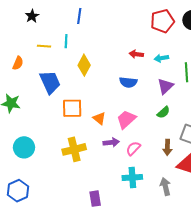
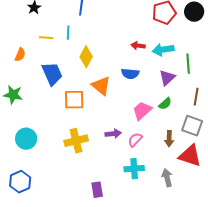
cyan arrow: (161, 58) -> (163, 50), size x1.5
orange triangle: (99, 118) -> (101, 86), moved, size x1.5
pink trapezoid: (126, 119) -> (142, 111), moved

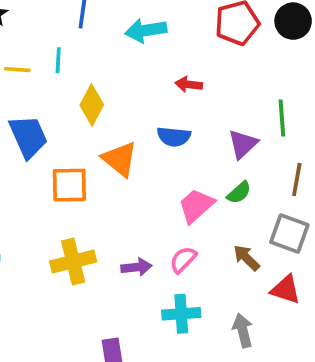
cyan arrow: (163, 50) -> (146, 30), moved
purple arrow: (113, 134) -> (136, 267), moved
brown arrow: (169, 139) -> (246, 258), turned 133
red triangle: (190, 156) -> (286, 289), size x0.7

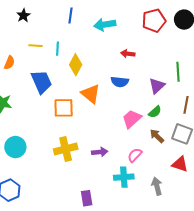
cyan line: (58, 60) -> (58, 49), moved
brown arrow: (246, 258) -> (157, 136), moved
pink semicircle: (183, 260) -> (135, 155), moved

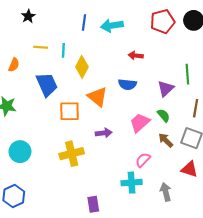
blue line: (71, 16) -> (84, 22), moved
green semicircle: (155, 112) -> (164, 115), turned -88
purple arrow: (100, 152) -> (104, 133), moved

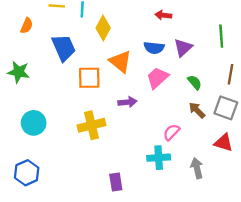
purple triangle: (166, 89) -> (183, 48), moved
pink trapezoid: (140, 123) -> (158, 78), moved

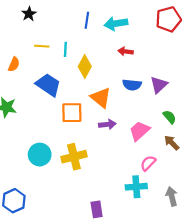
red arrow: (163, 15) -> (126, 51), moved
blue trapezoid: (64, 48) -> (48, 85), turned -32
pink trapezoid: (158, 78) -> (139, 131), moved
purple arrow: (127, 102) -> (107, 124), moved
cyan circle: (34, 123) -> (40, 155), moved

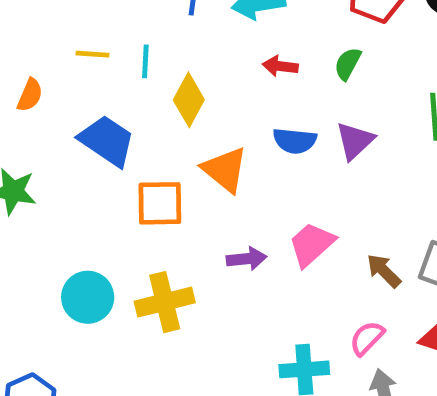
green semicircle: (170, 117) -> (348, 64), moved, turned -112
purple arrow: (107, 124) -> (247, 259), moved
pink semicircle: (148, 163) -> (367, 338), moved

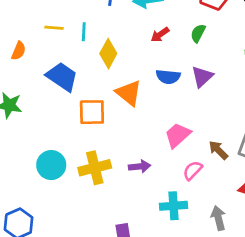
red arrow: (280, 66) -> (160, 35), turned -42
purple arrow: (247, 259) -> (140, 166), moved
pink semicircle: (367, 338) -> (193, 170), moved

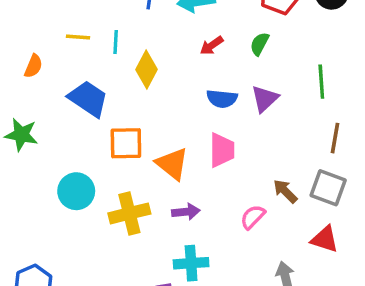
orange triangle: (129, 93) -> (172, 164), moved
pink trapezoid: (178, 135) -> (222, 150), moved, turned 132
cyan circle: (51, 165) -> (76, 191), moved
cyan cross: (174, 206) -> (191, 263), moved

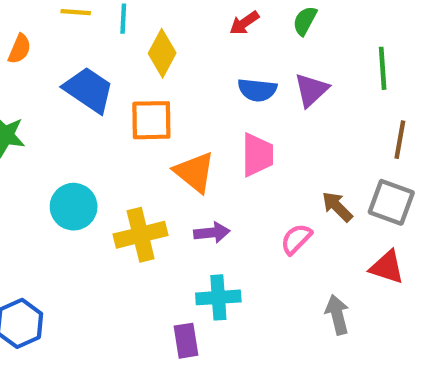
orange square: (126, 143) -> (151, 120), moved

